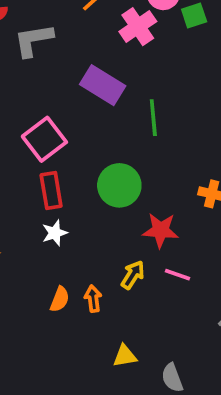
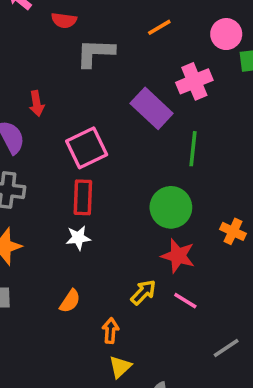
pink cross: (138, 27) -> (194, 81), moved
green circle: (119, 185) -> (171, 207), moved
orange arrow: (93, 299) -> (110, 331), moved
yellow triangle: (125, 356) -> (120, 367), turned -45

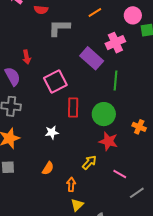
red rectangle: (83, 197) -> (73, 107), moved
pink line: (185, 301) -> (120, 174), moved

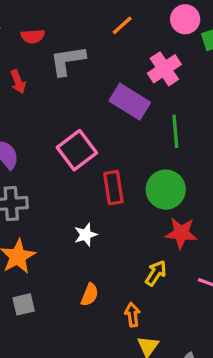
red arrow: (27, 57) -> (18, 82), moved

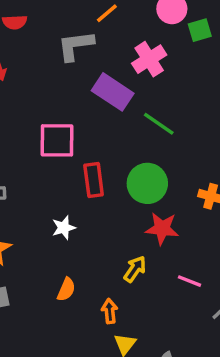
gray L-shape: (68, 61) -> (75, 46), moved
green line: (175, 131) -> (159, 124), turned -52
pink square: (77, 150) -> (57, 140), turned 36

